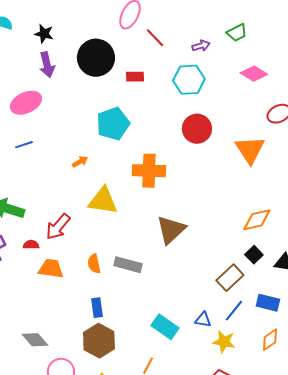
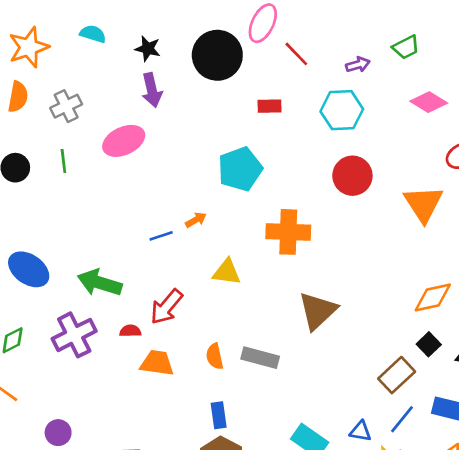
black circle: (96, 58) -> (217, 55), moved
blue line: (24, 145) -> (161, 236), moved
yellow triangle: (103, 201) -> (227, 272), size x0.7

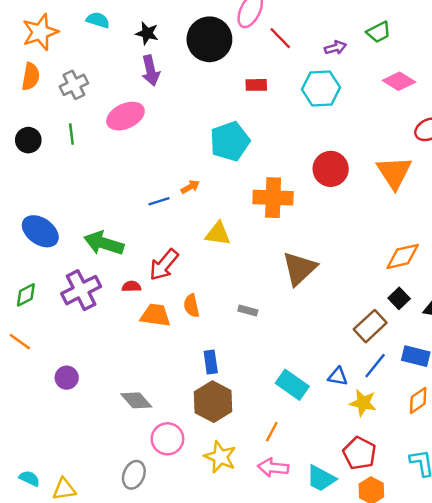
red circle: (352, 176) -> (331, 169), moved
orange semicircle: (215, 356) -> (191, 306), moved
gray rectangle: (260, 358) -> (248, 310), size x0.6

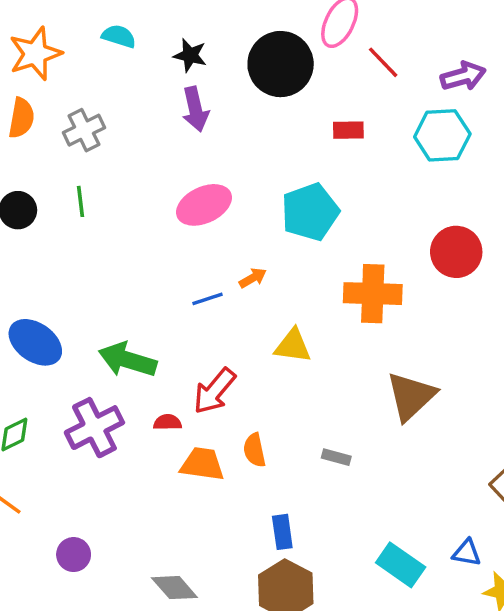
purple arrow: (335, 48) -> (463, 76), size x1.4
pink ellipse: (125, 116) -> (204, 205), moved

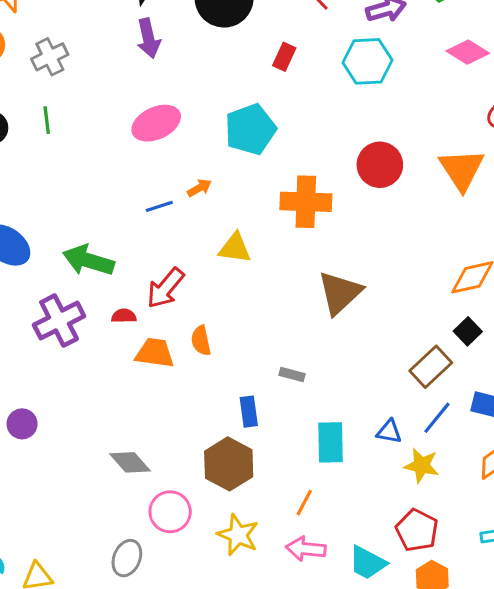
red rectangle: (348, 130) -> (284, 57), turned -64
gray rectangle: (336, 457) -> (292, 375), moved
blue rectangle: (282, 532) -> (249, 412), moved
purple circle: (74, 555) -> (22, 424), moved
cyan rectangle: (401, 565) -> (331, 442), turned 54

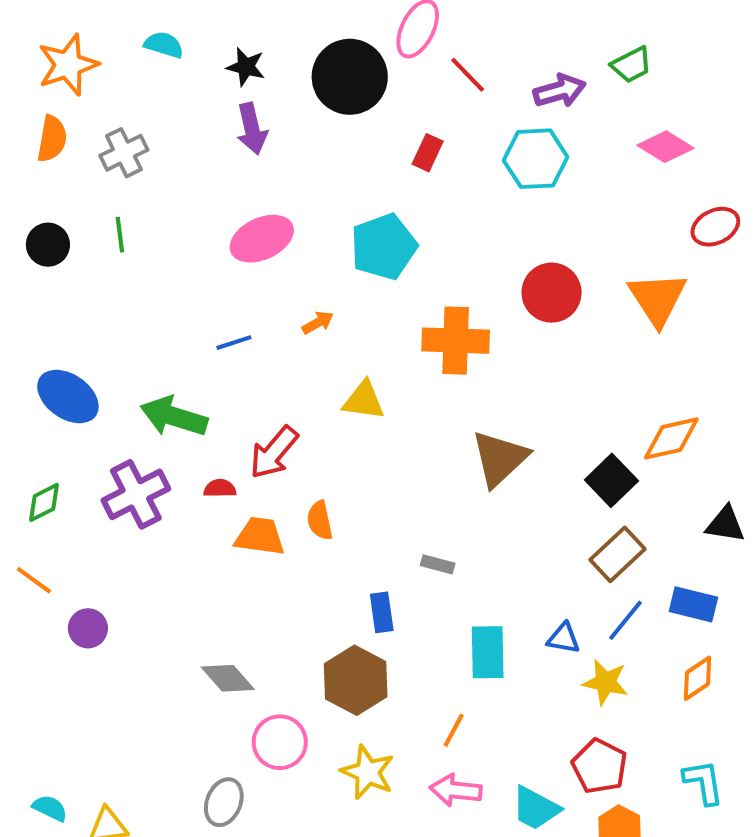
blue line: (159, 206) -> (234, 343), moved
black square: (468, 331) -> (611, 480), moved, size x1.4

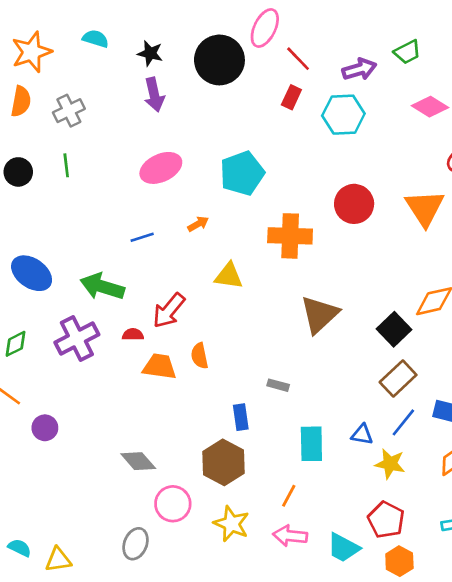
red rectangle: (428, 153) -> (291, 97), moved

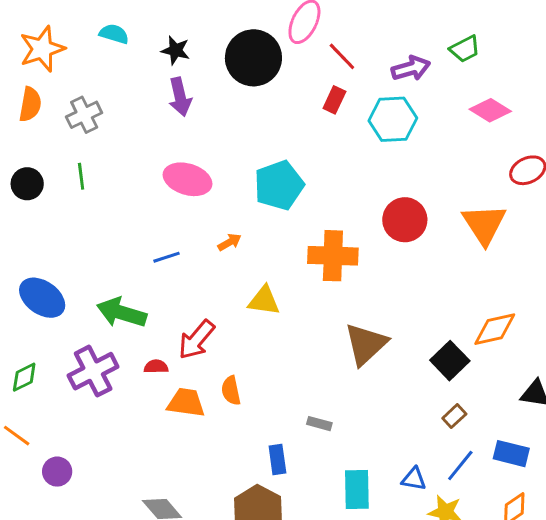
pink ellipse: (161, 168) -> (188, 179), turned 42
brown rectangle: (398, 378) -> (454, 416), size x0.6

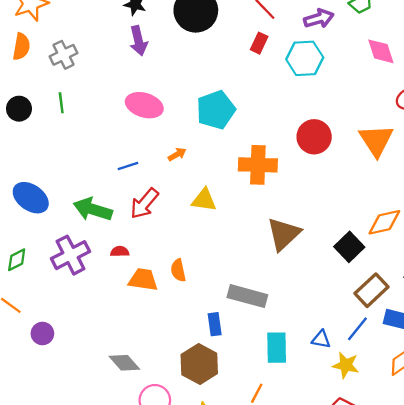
pink diamond: (490, 110) -> (381, 51), turned 40
red arrow: (197, 340) -> (144, 204), moved
brown rectangle: (454, 416) -> (371, 290), moved, size x1.8
gray rectangle: (319, 424) -> (247, 296), size x2.0

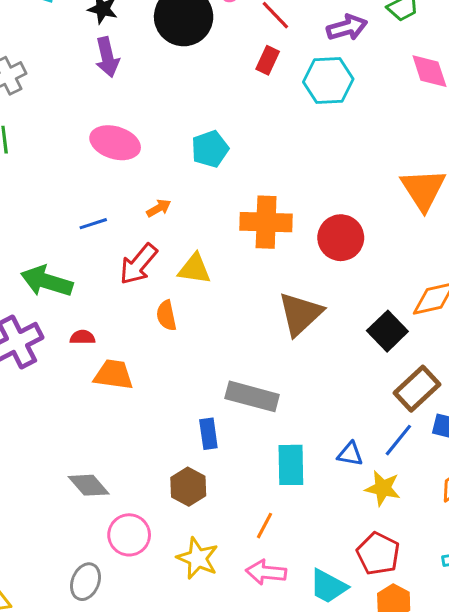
cyan pentagon: (216, 110) -> (210, 149), size x0.7
red circle: (314, 137) -> (341, 238), moved
red arrow: (144, 204) -> (138, 264), moved
orange semicircle: (178, 270) -> (166, 315), moved
brown hexagon: (199, 364) -> (188, 487), size x0.7

